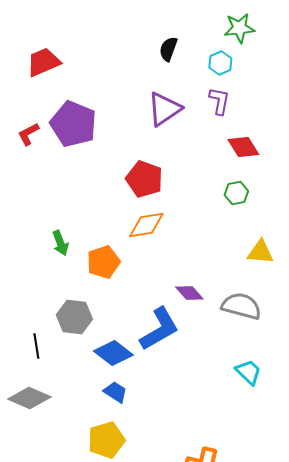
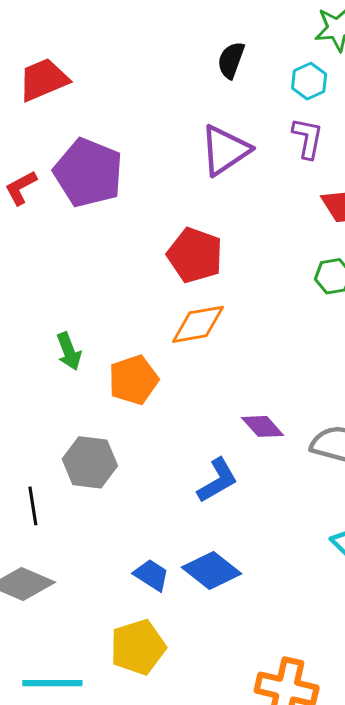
blue L-shape: (159, 329) -> (217, 480), size x0.7
blue diamond: (113, 353) -> (211, 571), moved

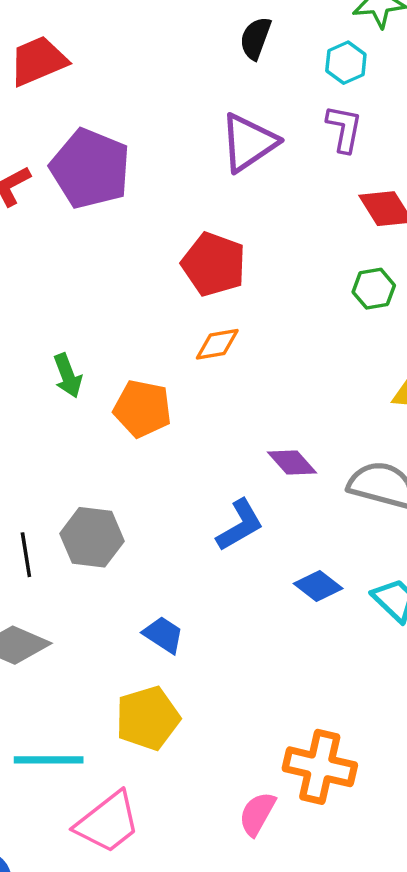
orange diamond: (198, 324) -> (217, 344), size x0.7
orange pentagon: (133, 380) -> (142, 409), turned 30
gray hexagon: (90, 462) -> (92, 537), moved
blue diamond: (211, 571) -> (318, 586), moved, size x0.7

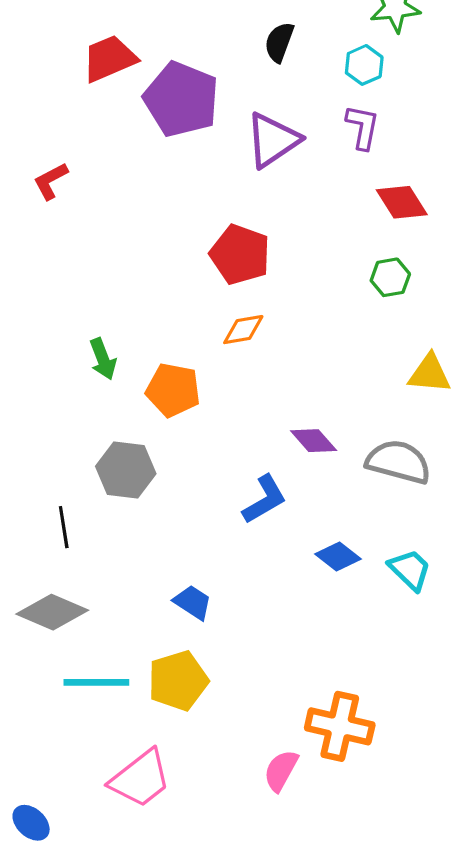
red trapezoid: (38, 61) -> (109, 58), moved
purple pentagon: (90, 169) -> (181, 99), moved
gray hexagon: (92, 537) -> (126, 470), moved
cyan line: (49, 760) -> (96, 682), moved

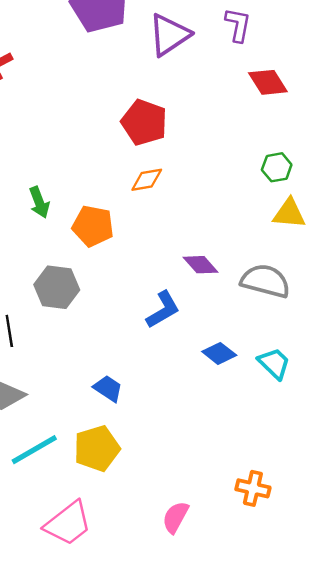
green hexagon: (390, 277) -> (277, 167), moved
cyan line: (96, 682) -> (34, 450), turned -30
orange cross: (340, 726) -> (253, 488), moved, size x0.7

